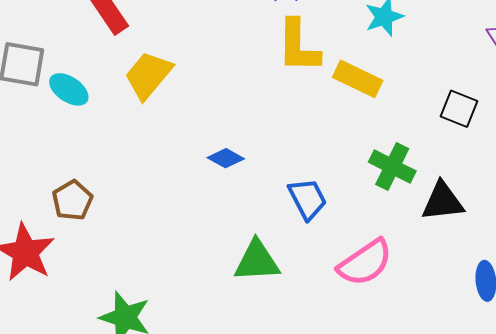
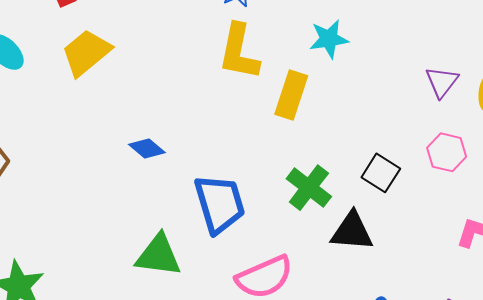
yellow rectangle: (358, 79) -> (291, 95), turned 72
black square: (459, 109) -> (381, 173), moved
blue trapezoid: (307, 199) -> (220, 204), size x1.4

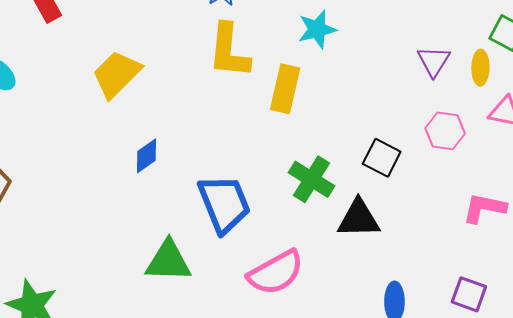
yellow trapezoid: (86, 53) -> (117, 74), moved
blue diamond: (147, 148) -> (147, 156), turned -69

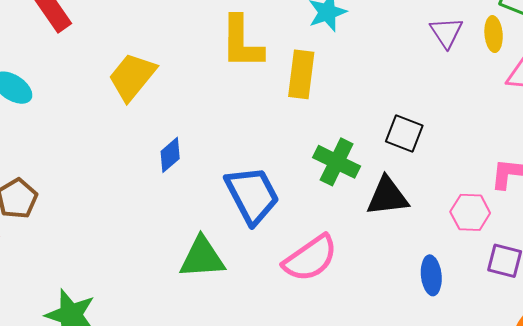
pink hexagon: (445, 131) -> (470, 212), moved

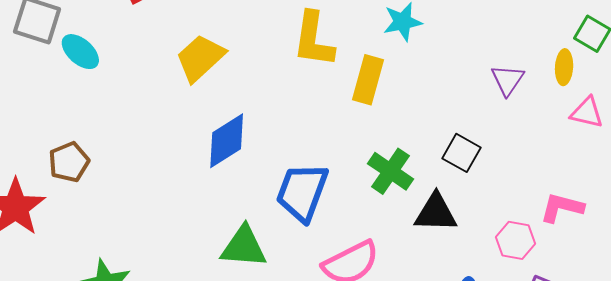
purple triangle: (446, 32) -> (508, 80), moved
blue diamond: (170, 155) -> (227, 141), size x1.6
blue trapezoid: (252, 195) -> (302, 192), turned -140

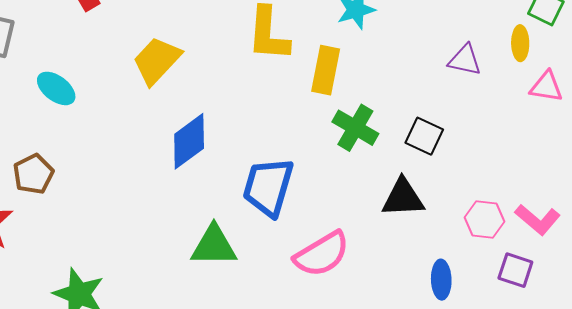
cyan ellipse: (80, 52) -> (56, 88), moved
purple triangle: (508, 80) -> (465, 60), turned -48
green cross: (390, 171) -> (355, 128), moved
pink L-shape: (562, 208) -> (538, 220), moved, turned -150

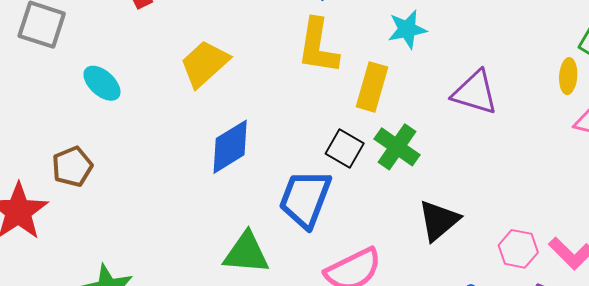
purple triangle: (465, 60) -> (475, 93), moved, size x1.4
black square: (424, 136) -> (345, 148), moved
black triangle: (403, 198) -> (439, 221), turned -42

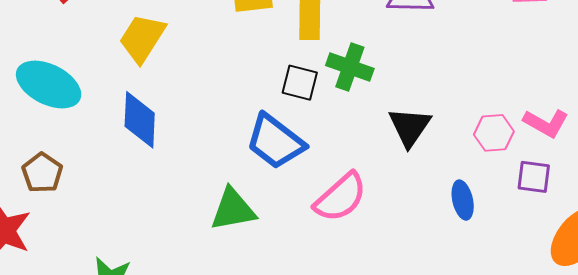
cyan ellipse: (102, 83) -> (49, 84), size x1.6
blue diamond: (230, 147) -> (140, 120), moved, turned -40
blue trapezoid: (305, 199) -> (275, 141), turned -58

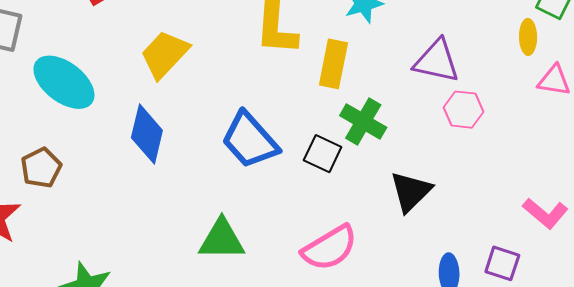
black square: (300, 83) -> (323, 154), moved
pink hexagon: (494, 133) -> (463, 110), moved
blue trapezoid: (275, 141) -> (250, 140), moved
purple square: (534, 177) -> (502, 263), moved

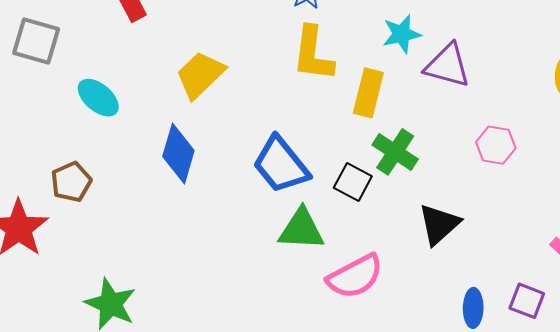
purple triangle: (437, 61) -> (447, 65), moved
cyan ellipse: (64, 82) -> (98, 98), size x0.7
green triangle: (222, 240) -> (301, 229), moved

